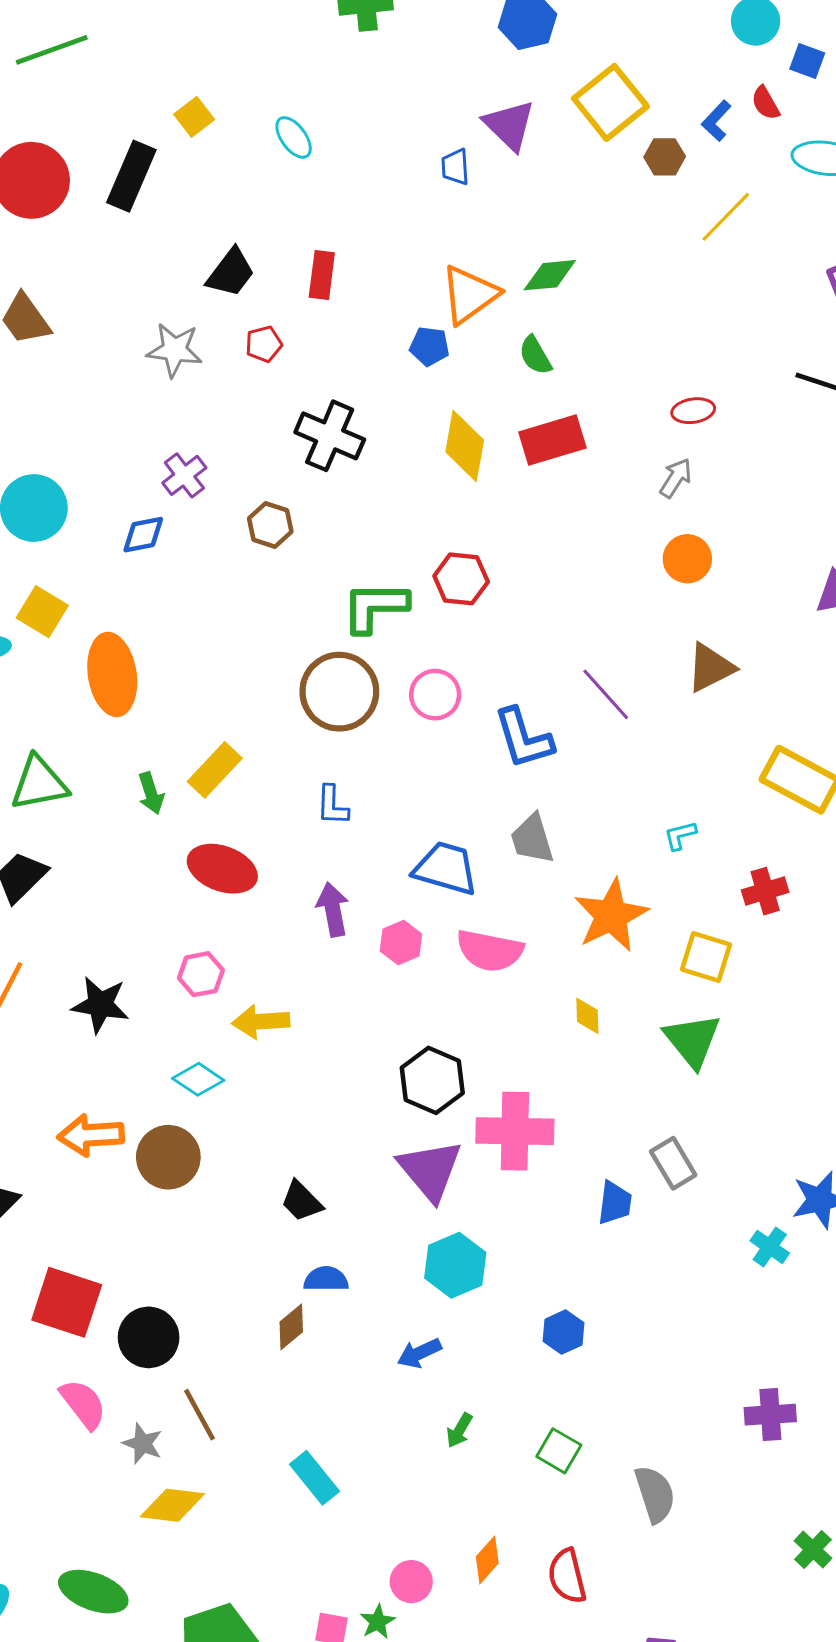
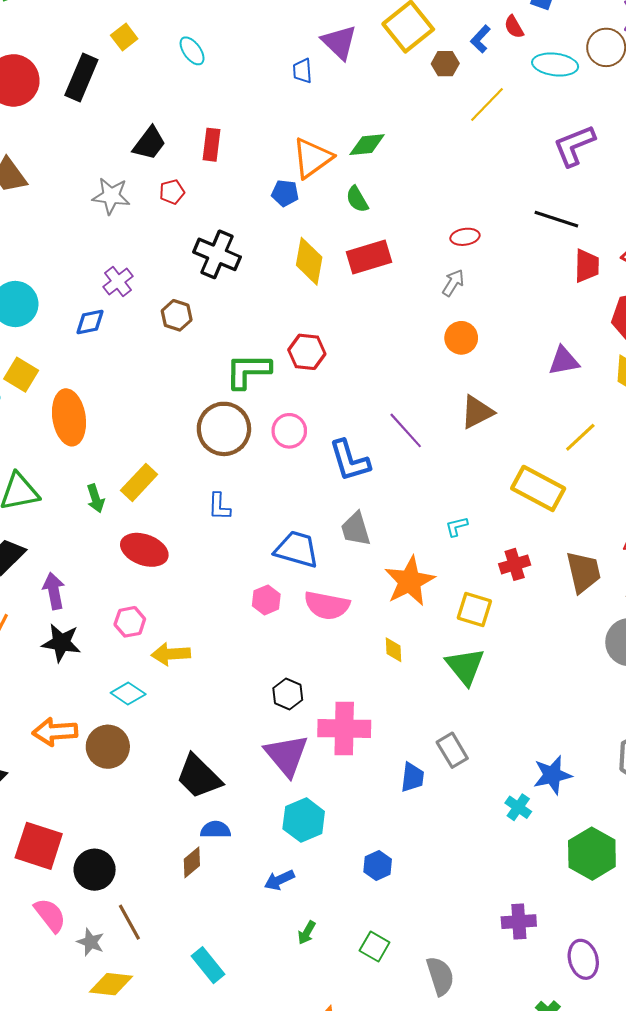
purple arrow: (333, 909) -> (54, 591), moved
black hexagon: (432, 1080) -> (288, 694), size x0.7
black trapezoid: (302, 1201) -> (199, 777), size x1.6

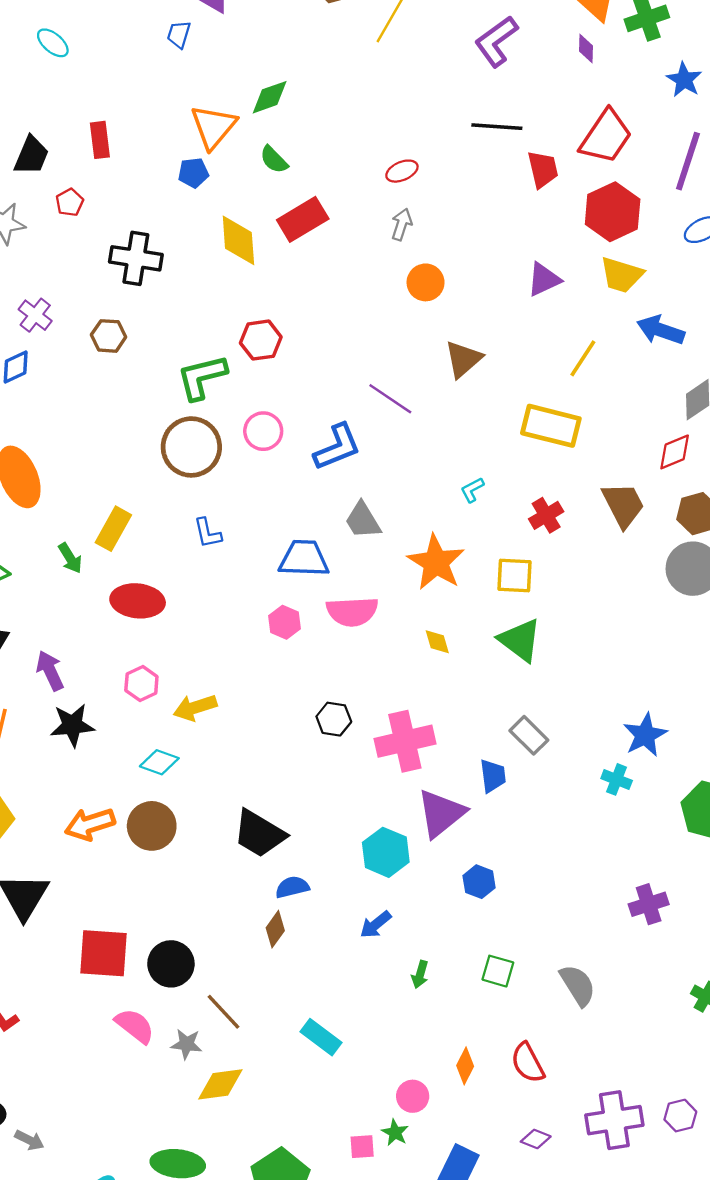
blue trapezoid: (302, 71) -> (179, 34), turned 35
blue L-shape: (350, 461) -> (337, 447), turned -81
purple triangle: (286, 755) -> (441, 813), moved, turned 45

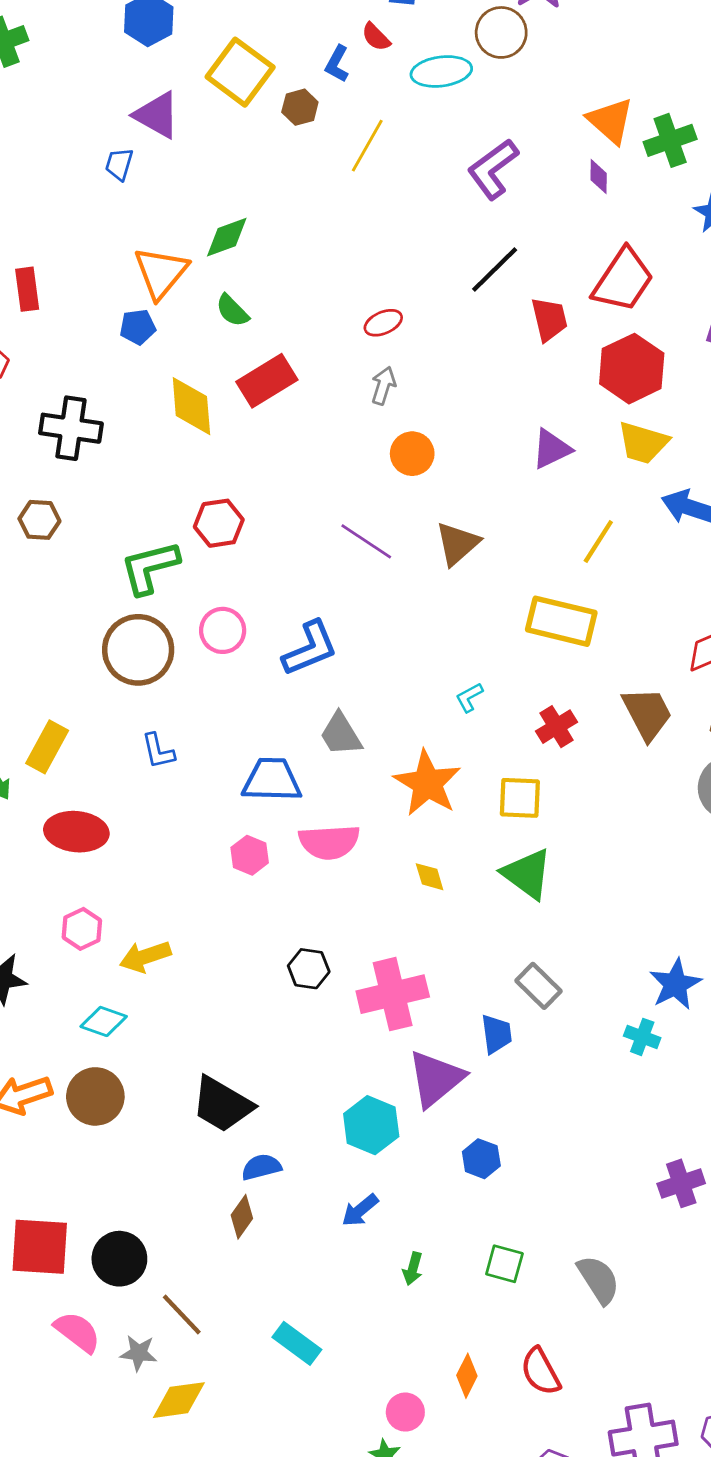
black line: (497, 127) -> (495, 270), turned -48
purple line: (390, 399) -> (366, 541), moved

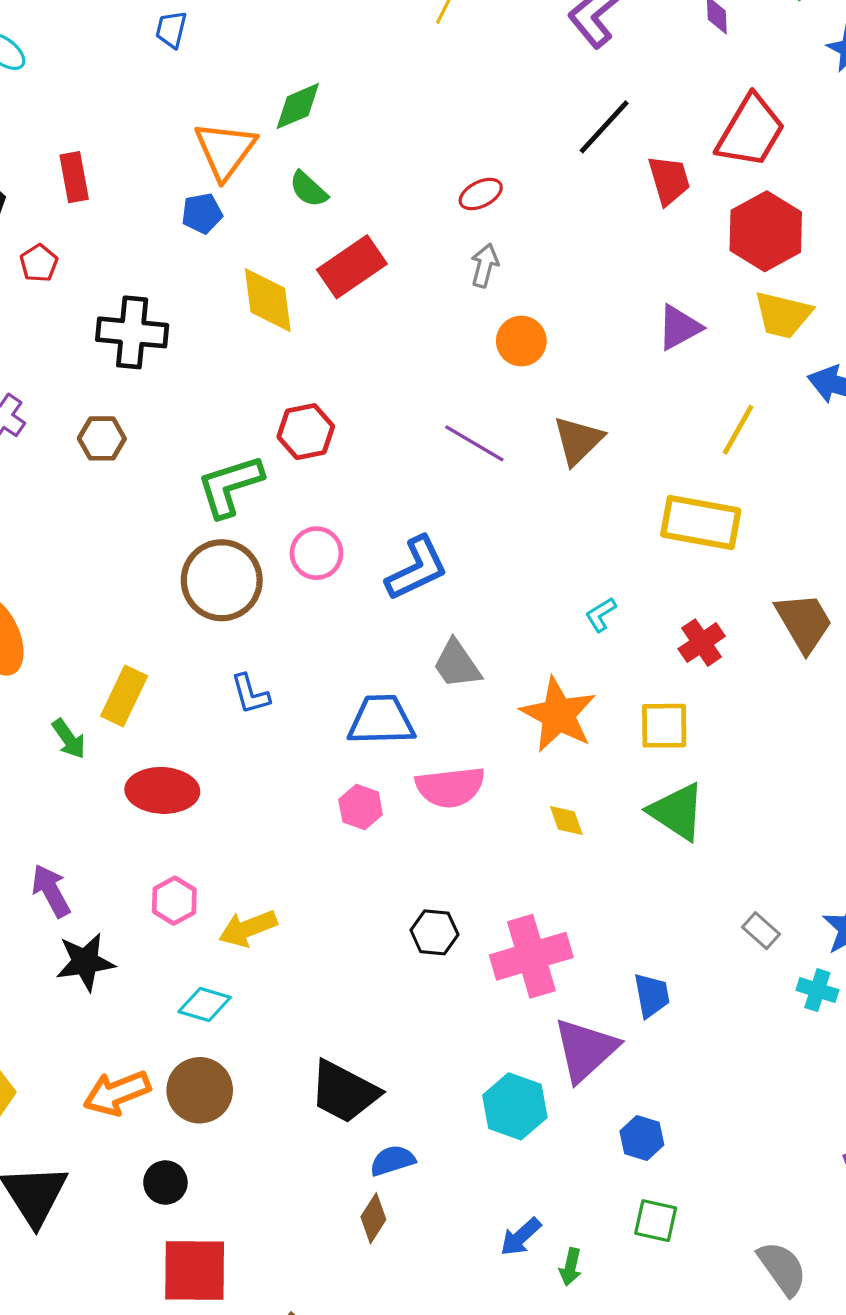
gray rectangle: (539, 986) -> (761, 931), moved, size x0.7
blue arrow: (360, 1210) -> (521, 1237), moved
red square: (40, 1247) -> (195, 1271), moved
black circle: (119, 1259) -> (165, 1182), moved, size x0.7
green square: (504, 1264) -> (656, 1221), moved

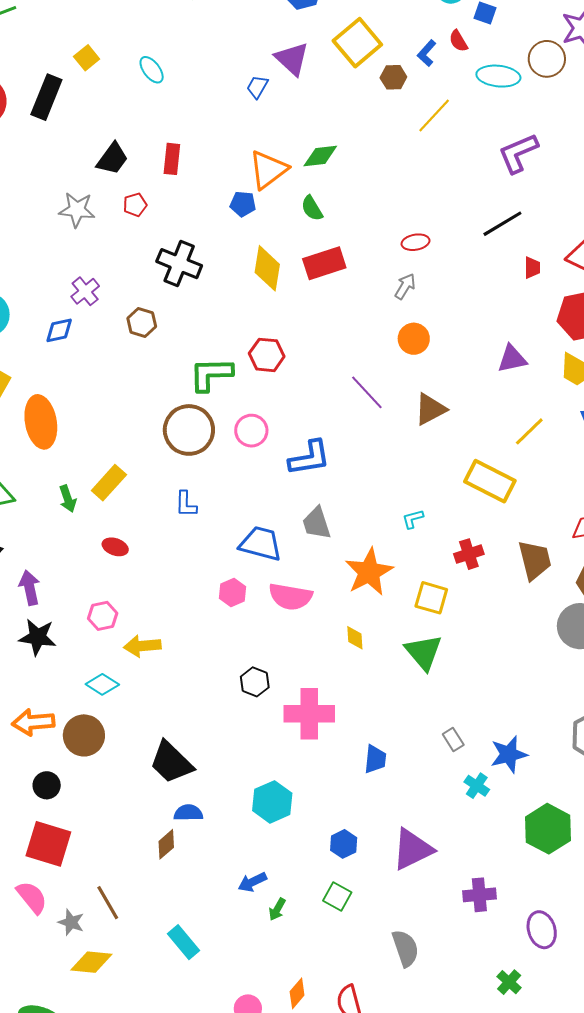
red trapezoid: (669, 180) -> (532, 268), size x0.7
red ellipse: (162, 790) -> (115, 547), size x0.6
purple triangle: (585, 1050) -> (413, 849), moved

